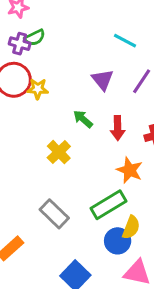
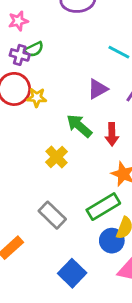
purple triangle: (102, 80) -> (98, 89), turned 40
green arrow: (83, 119) -> (79, 126), size x1.4

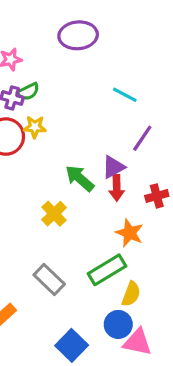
purple triangle: (98, 89) -> (113, 167), moved
yellow star: (37, 97) -> (35, 127), moved
blue circle: (112, 241) -> (118, 324), moved

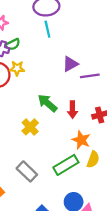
cyan line: (125, 95) -> (47, 29), moved, turned 49
purple line: (142, 138) -> (90, 76), turned 48
purple triangle: (113, 167) -> (70, 64), moved
yellow semicircle: (131, 294) -> (93, 160), moved

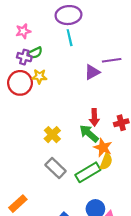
purple line: (90, 76) -> (112, 60), moved
green arrow: (47, 103) -> (89, 134), moved
yellow semicircle: (93, 160) -> (106, 162), moved
gray rectangle: (27, 171) -> (56, 168), moved

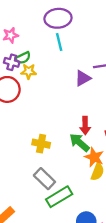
yellow star: (39, 76) -> (29, 71), moved
yellow cross: (52, 135) -> (41, 144), turned -35
green rectangle: (88, 172) -> (59, 197), moved

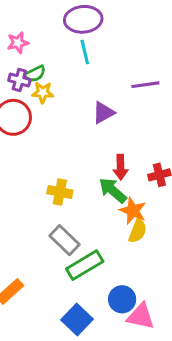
purple triangle: (83, 78) -> (103, 113), moved

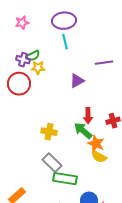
pink star: (18, 43) -> (22, 23), moved
yellow semicircle: (138, 231) -> (99, 157), turned 98
green rectangle: (85, 265) -> (65, 179), turned 40

